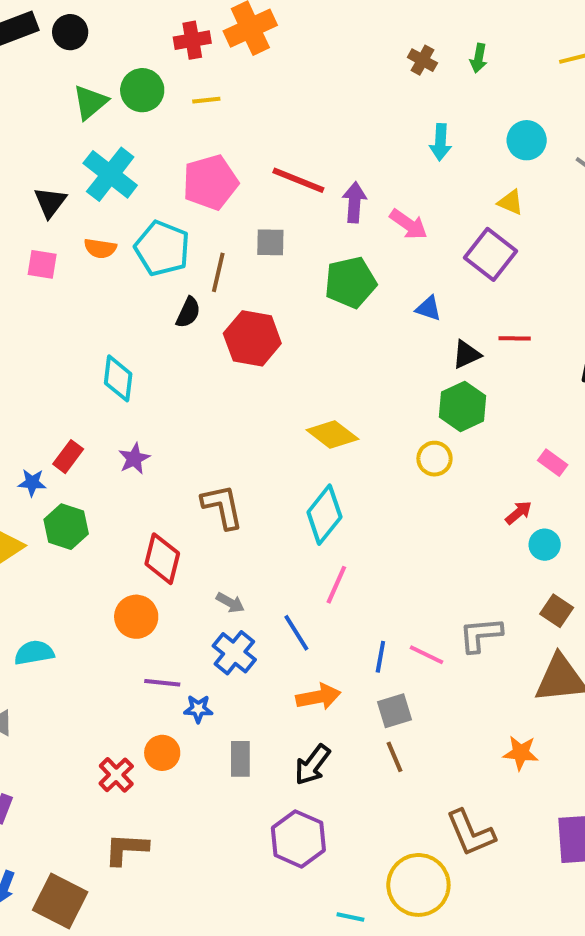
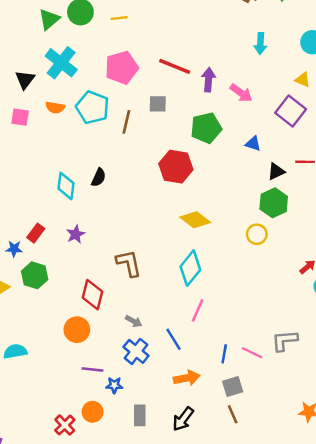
black semicircle: (188, 312) -> (99, 177), moved
red hexagon: (252, 338) -> (176, 167), moved

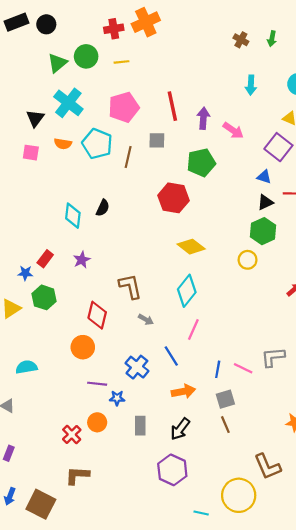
red line: (175, 66) -> (172, 106), turned 56
blue triangle: (253, 144) -> (264, 177), moved
gray arrow: (134, 321) -> (146, 320), moved

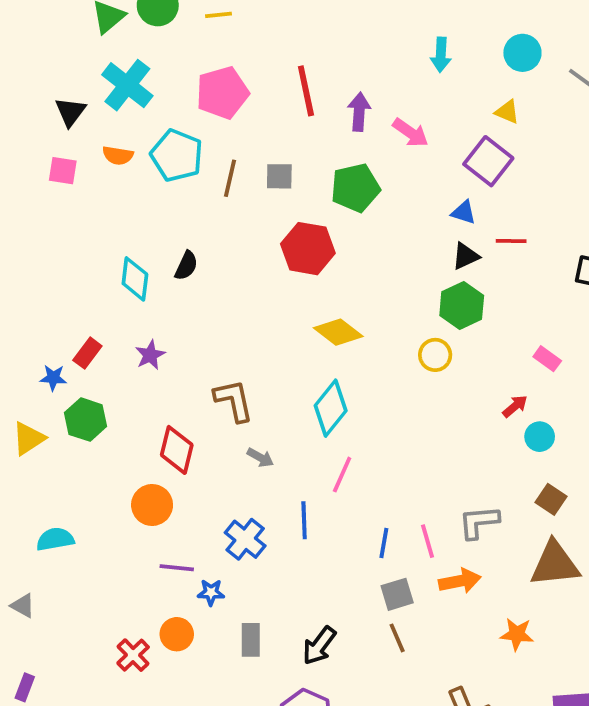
gray square: (157, 140) -> (279, 176), moved
blue line: (171, 356) -> (304, 520), turned 30
pink line: (243, 368) -> (428, 541), turned 48
orange arrow: (183, 391) -> (460, 581), moved

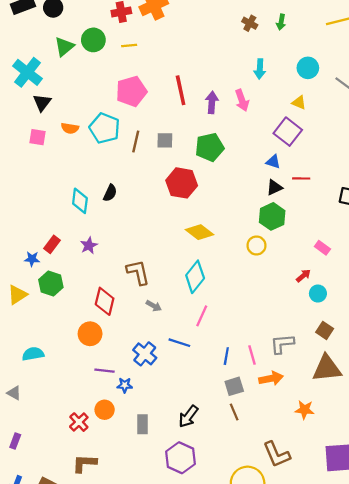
cyan cross: (127, 85) -> (27, 72), moved
pink arrow: (410, 133) -> (242, 100), moved, turned 35
blue line: (304, 520) -> (179, 343), turned -70
gray rectangle: (251, 640) -> (143, 424), moved

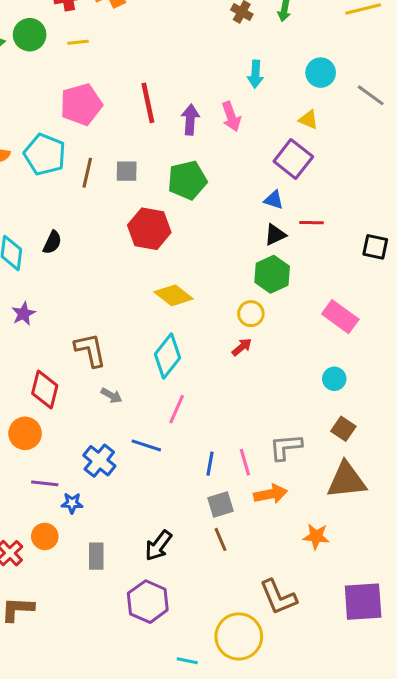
pink rectangle: (322, 248) -> (340, 317), size x1.6
red arrow: (303, 276) -> (242, 347), moved

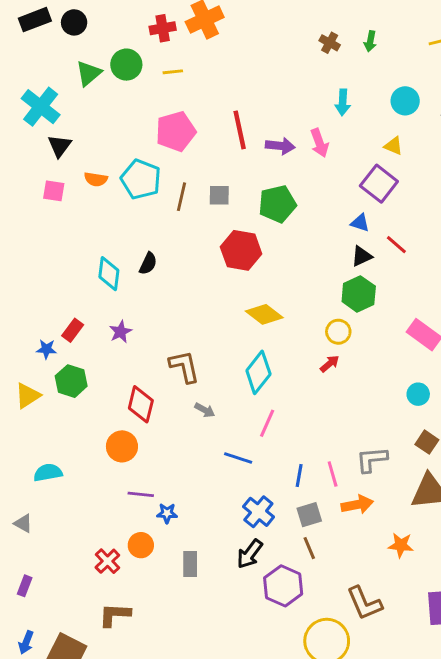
purple arrow: (190, 120) -> (280, 146), turned 92
red line: (312, 223) -> (396, 245), turned 40
blue cross: (99, 461) -> (258, 512), moved
purple hexagon: (148, 602) -> (283, 586), moved

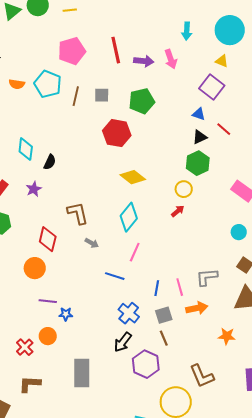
cyan circle: (405, 101) -> (230, 30), size x1.5
black semicircle: (148, 263) -> (50, 162), moved
gray rectangle: (190, 564) -> (82, 373), moved, size x1.6

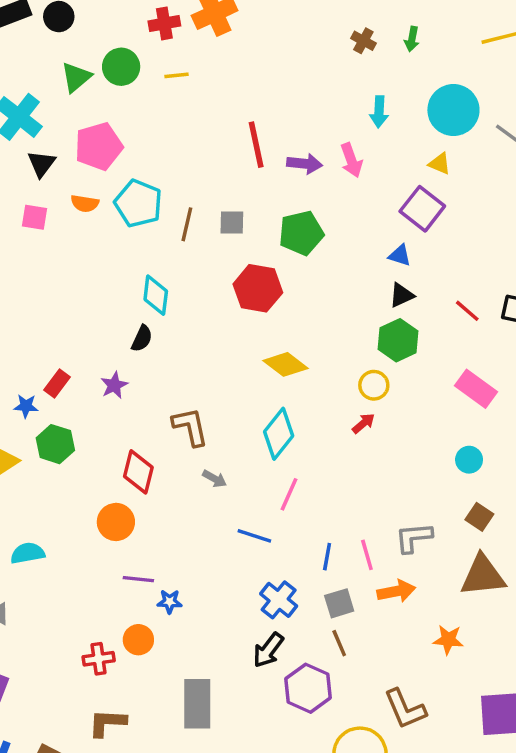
pink pentagon: (72, 51) -> (99, 146), moved
red line: (224, 129) -> (467, 311), moved
cyan diamond: (26, 149) -> (156, 295), moved
red cross: (25, 347) -> (99, 659), turned 36

